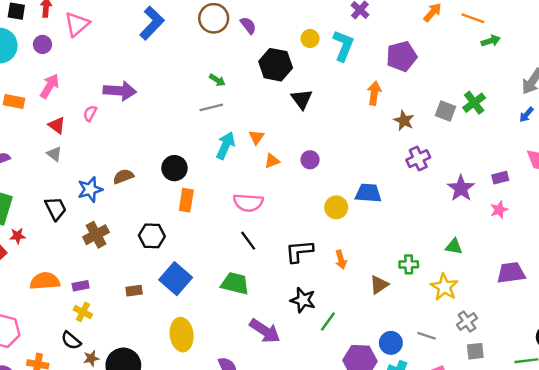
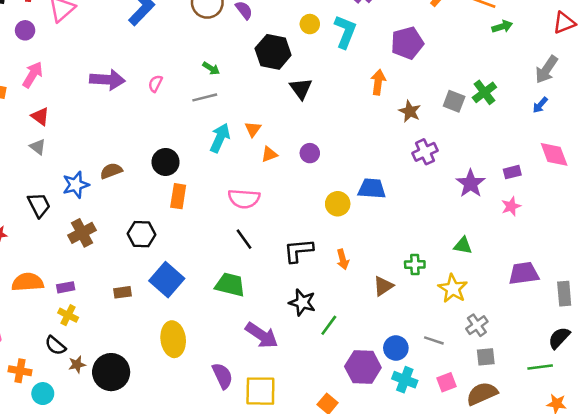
pink semicircle: (90, 113) -> (155, 84), moved

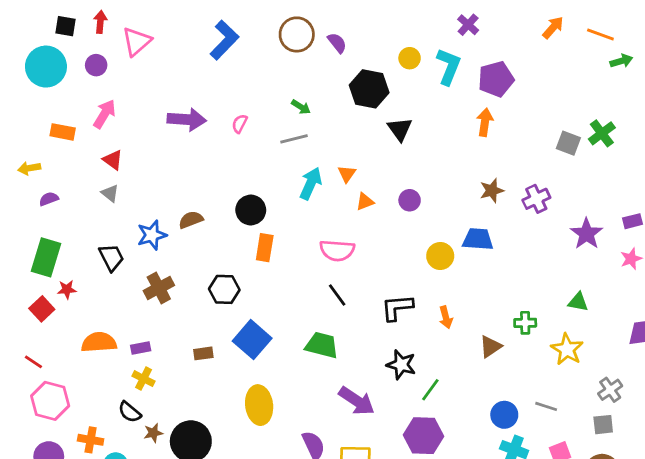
purple pentagon: (407, 43) -> (496, 79), moved
brown star: (410, 111) -> (492, 191), moved, turned 30
gray cross: (477, 325) -> (610, 390), moved
purple hexagon: (363, 367) -> (423, 436), moved

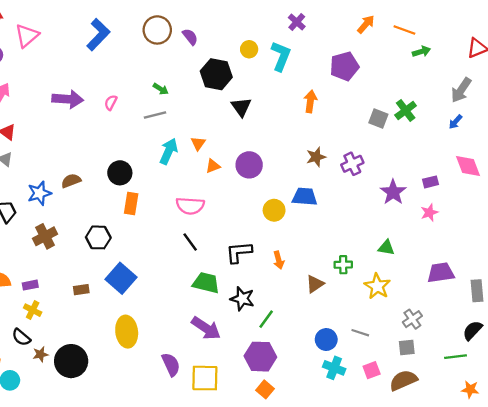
purple pentagon: (496, 79) -> (344, 66), moved
purple circle: (410, 200) -> (249, 165), size x1.5
green trapezoid: (322, 345) -> (206, 283), moved

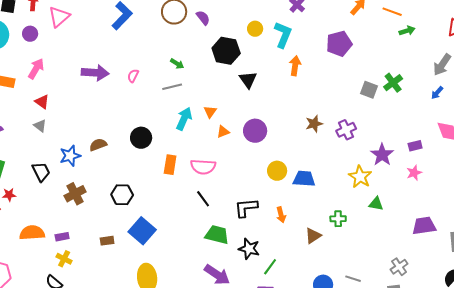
orange arrow: (310, 101) -> (295, 66), moved
blue trapezoid: (305, 197) -> (304, 179), moved
orange rectangle: (131, 203) -> (170, 165), moved
yellow star: (377, 286) -> (360, 177), moved

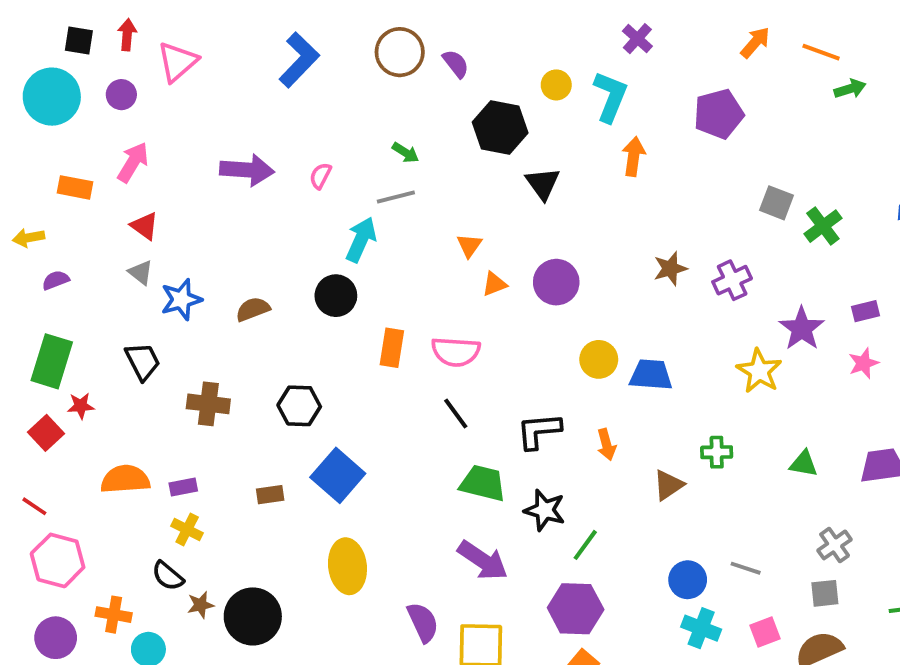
green cross: (393, 83) -> (823, 226), moved
cyan arrow: (184, 119) -> (361, 240), moved
blue star: (70, 156) -> (181, 299), moved
brown cross: (75, 194) -> (208, 404), turned 35
green triangle: (376, 204) -> (804, 464), moved

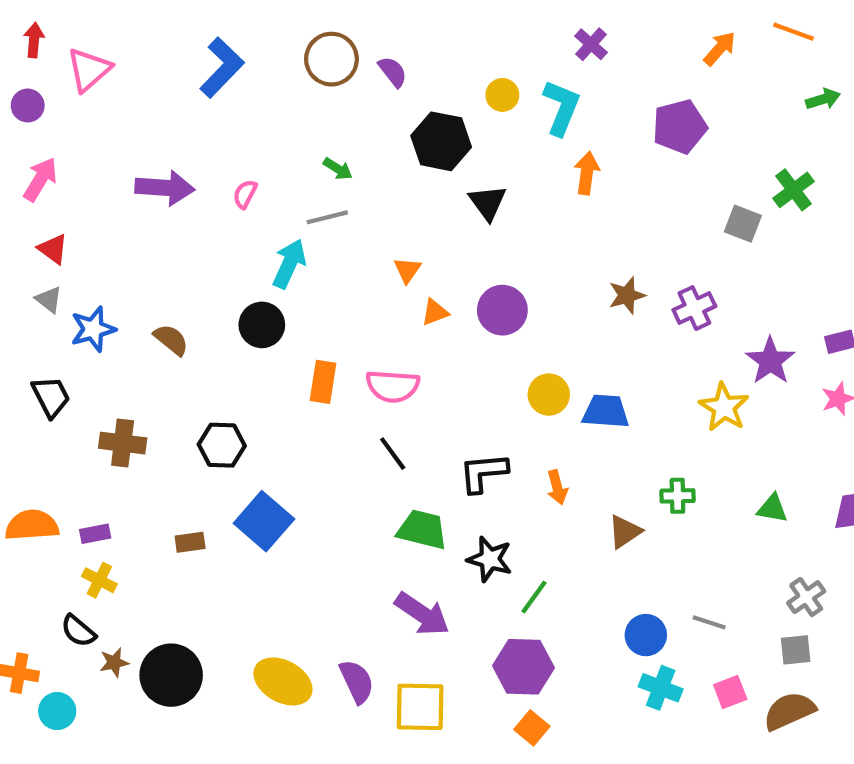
orange line: (821, 52) -> (794, 32), moved
green cross: (823, 226) -> (794, 190), moved
brown semicircle: (253, 309) -> (171, 340), turned 60
yellow ellipse: (347, 566) -> (283, 681), moved, turned -54

